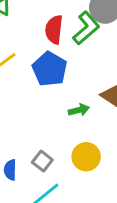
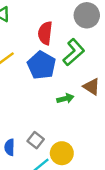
green L-shape: (86, 28) -> (74, 52), moved
yellow circle: (86, 157) -> (62, 153), moved

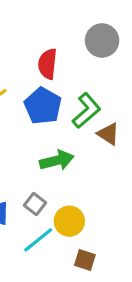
green L-shape: (74, 52) -> (86, 111), moved
green arrow: (65, 99) -> (57, 160), moved, size x1.5

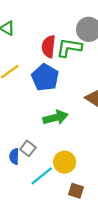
green L-shape: (86, 111) -> (69, 48), moved, turned -130
gray square: (35, 204) -> (28, 148), moved

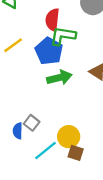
green L-shape: (69, 48) -> (63, 36), moved
green arrow: (55, 117) -> (59, 78), moved
brown square: (76, 191) -> (76, 153), moved

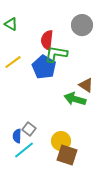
green arrow: (59, 78) -> (75, 99), moved, turned -150
cyan line: (45, 151) -> (24, 150), moved
brown square: (76, 153) -> (67, 155), size x1.5

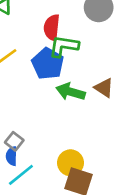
green arrow: (75, 99) -> (70, 92), moved
gray square: (29, 129) -> (14, 141), moved

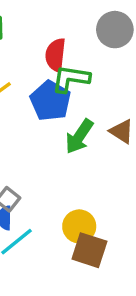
green arrow: (70, 92) -> (79, 136), turned -72

